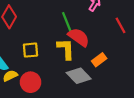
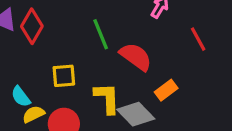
green line: (67, 22) -> (101, 34), moved
yellow L-shape: (66, 49) -> (107, 98), moved

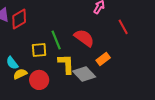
red diamond: (32, 26) -> (19, 19), turned 30
green line: (101, 34) -> (56, 40), moved

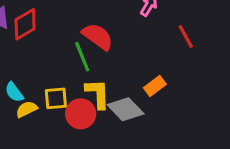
red semicircle: (84, 38) -> (98, 37), moved
yellow square: (39, 50) -> (56, 98), moved
red circle: (39, 80) -> (81, 114), moved

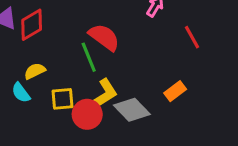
orange rectangle: (155, 86) -> (175, 91), moved
yellow L-shape: (98, 94) -> (104, 94), turned 60
yellow semicircle: (27, 109) -> (35, 71), moved

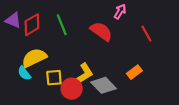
red semicircle: (104, 37) -> (101, 31), moved
green line: (89, 57) -> (62, 25), moved
yellow semicircle: (35, 71) -> (34, 58), size x1.6

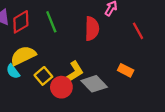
red semicircle: (101, 31) -> (92, 29), turned 55
orange rectangle: (134, 72) -> (126, 70), turned 64
yellow square: (54, 78) -> (43, 76), turned -35

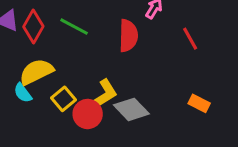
red diamond: (21, 22) -> (33, 27), turned -30
green line: (51, 22) -> (74, 27), turned -40
orange rectangle: (126, 70) -> (199, 103), moved

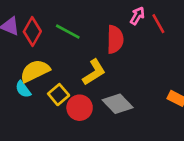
red line: (190, 39) -> (158, 24), moved
yellow L-shape: (104, 94) -> (94, 72), moved

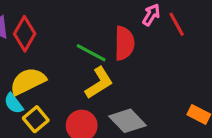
green line: (68, 32) -> (91, 53), moved
yellow square: (59, 95) -> (36, 119), moved

